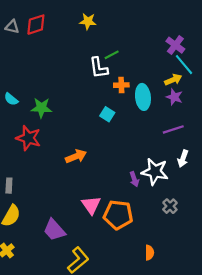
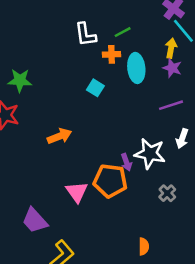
green line: (112, 55) -> (123, 32), moved
yellow arrow: (173, 80) -> (171, 48), turned -56
orange pentagon: (118, 215) -> (110, 181), moved

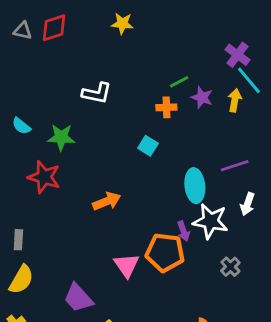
white L-shape: (85, 35) -> (97, 93), moved, turned -70
cyan ellipse: (136, 68) -> (195, 186), moved
purple star: (172, 68) -> (202, 97), moved

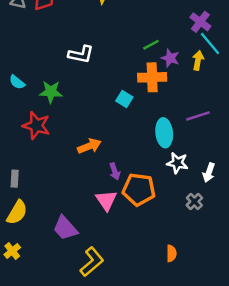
orange cross: (166, 107) -> (152, 77), moved, size x1.6
white arrow: (247, 204) -> (209, 173), moved
white star: (210, 221) -> (177, 163), size x0.7
purple arrow: (183, 231) -> (115, 171), moved

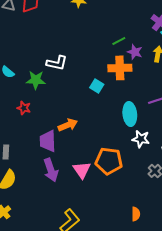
white L-shape: (81, 54) -> (57, 63), moved
red star: (36, 126) -> (24, 108), size x0.6
purple arrow: (115, 171) -> (51, 170), moved, size x1.6
purple trapezoid: (65, 228) -> (48, 141), moved, turned 40

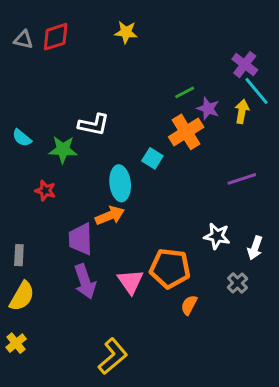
orange cross: (120, 68) -> (186, 132), turned -30
cyan ellipse: (130, 114) -> (120, 183), moved
orange semicircle: (136, 214) -> (189, 305), moved, turned -152

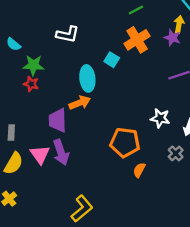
purple star: (208, 109) -> (172, 38), moved
green star: (63, 150) -> (33, 65), moved
pink triangle: (130, 282) -> (40, 155), moved

